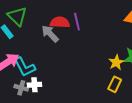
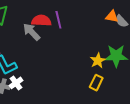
white cross: (34, 85) -> (16, 83), turned -32

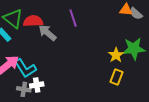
red semicircle: (41, 21) -> (33, 21), moved
white cross: (16, 83) -> (37, 85), turned 32

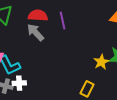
red semicircle: (33, 21) -> (38, 15), moved
yellow rectangle: (117, 77) -> (87, 89), moved

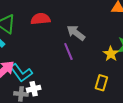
purple line: (63, 21) -> (68, 52), moved
gray arrow: (36, 32) -> (76, 33), moved

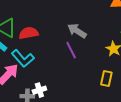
red semicircle: (40, 19) -> (29, 33), moved
cyan L-shape: (21, 73) -> (23, 58), moved

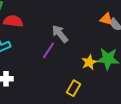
purple line: (71, 50) -> (48, 50), turned 42

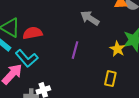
gray arrow: (60, 34) -> (90, 18), moved

